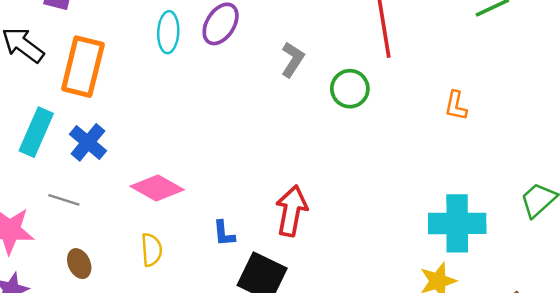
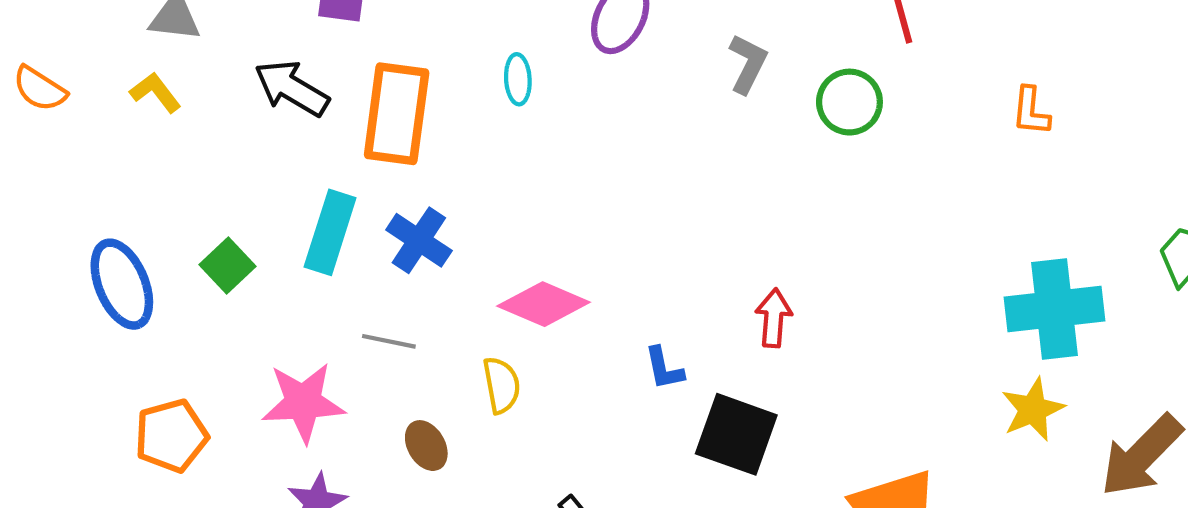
cyan ellipse: (168, 32) -> (518, 79), moved, size x0.7
red arrow: (291, 211) -> (774, 318), size x0.7
yellow semicircle: (151, 250) -> (501, 385), moved

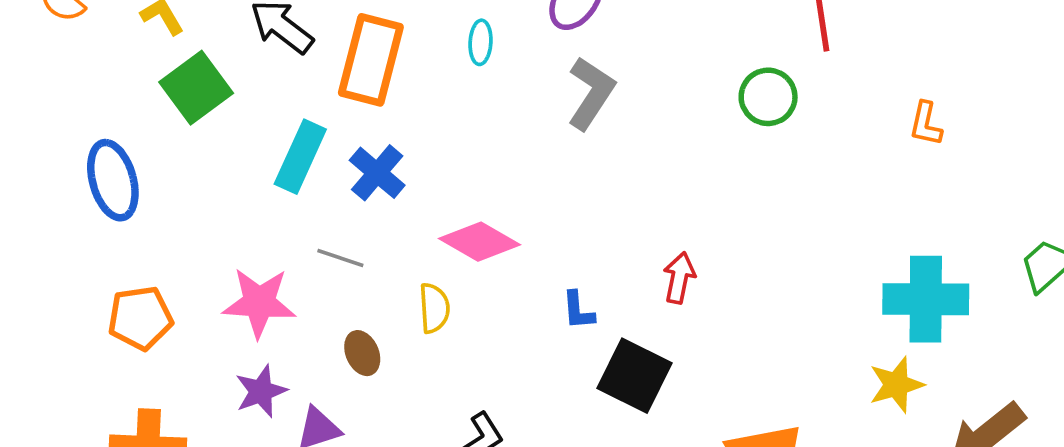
gray L-shape: (748, 64) -> (591, 93), moved, size x1.4
green square: (228, 265) -> (196, 88), moved, size x1.5

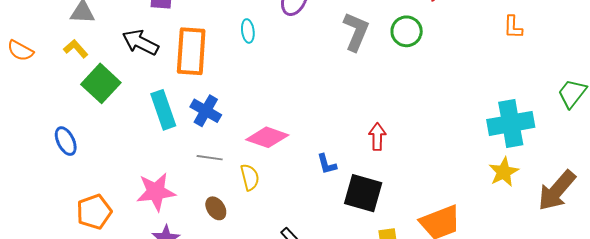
gray L-shape: (591, 93) -> (356, 32), moved
orange L-shape: (926, 124) -> (513, 27), moved
cyan rectangle: (300, 157) -> (163, 110), turned -33
blue ellipse: (113, 180) -> (66, 141), size x0.7
gray line: (340, 258) -> (210, 158), moved

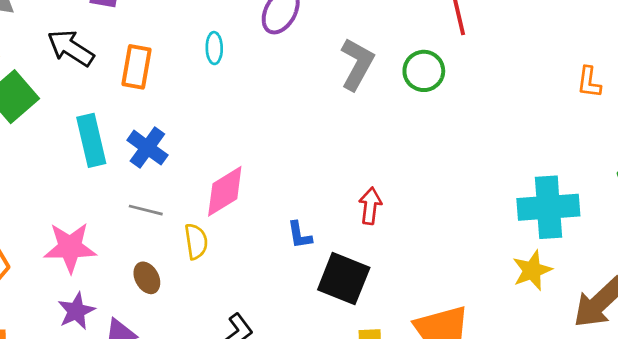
orange L-shape: (513, 27) -> (589, 82), moved
orange rectangle: (191, 51) -> (136, 67), size x0.7
pink diamond: (267, 137) -> (225, 191), turned -57

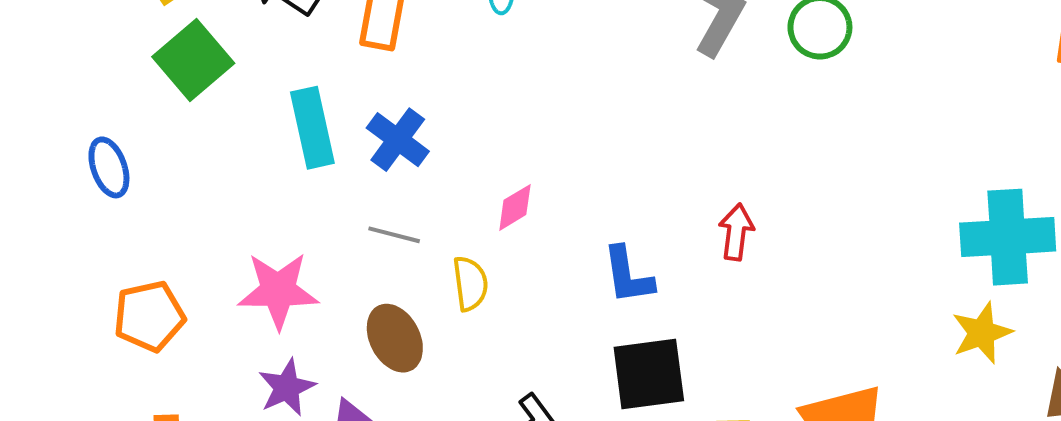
pink diamond: (225, 191) -> (515, 207), size x0.6
blue L-shape: (300, 235) -> (628, 275), size x1.4
brown ellipse: (147, 278) -> (395, 338), size x1.4
black square: (344, 279) -> (649, 374), moved, turned -30

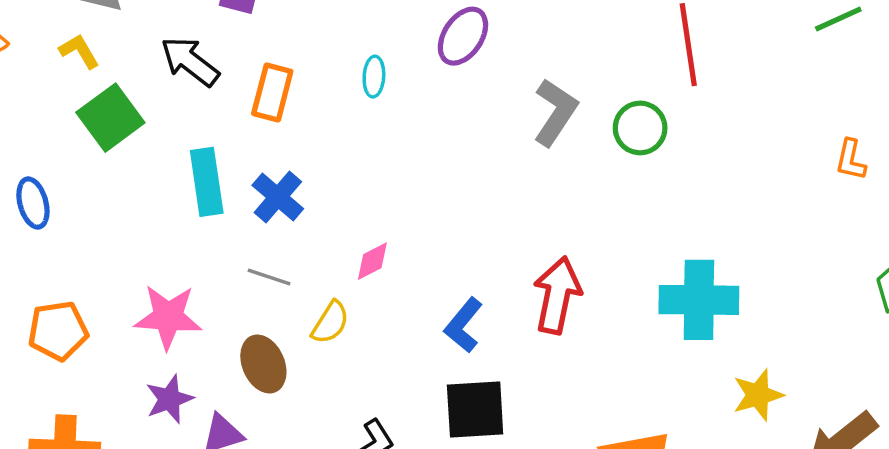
red arrow: (736, 232) -> (557, 295), size x1.6
cyan cross: (1008, 237) -> (699, 300), moved
blue L-shape: (628, 275) -> (464, 325), turned 44
yellow semicircle: (470, 283) -> (330, 323), turned 36

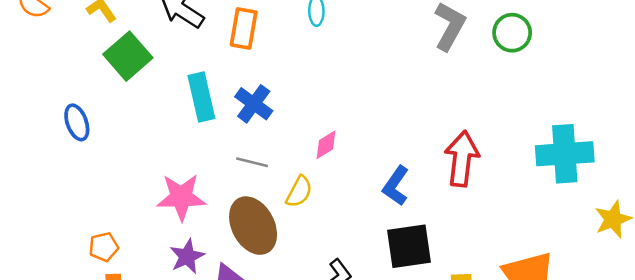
orange pentagon: (58, 331) -> (104, 247), moved, size x0.7
brown ellipse: (263, 364) -> (253, 226), size x1.4

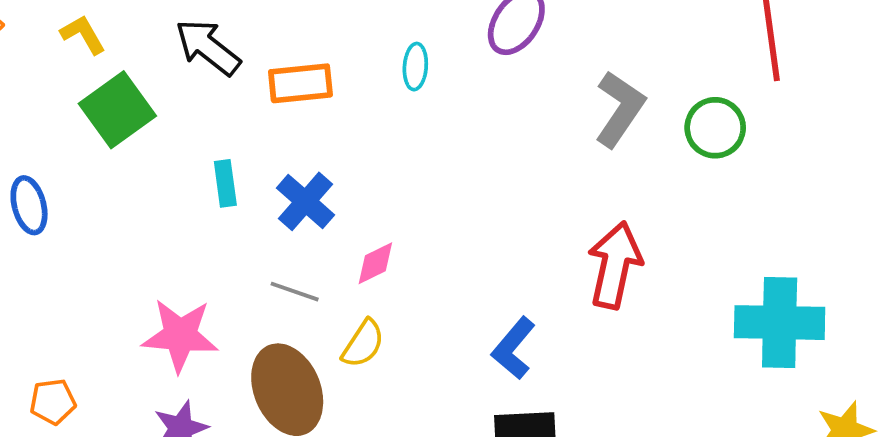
orange rectangle: (244, 28) -> (300, 83), turned 69
cyan rectangle: (201, 97) -> (225, 183), size x0.6
pink diamond: (326, 145) -> (375, 263), moved
red arrow: (462, 159) -> (615, 265), moved

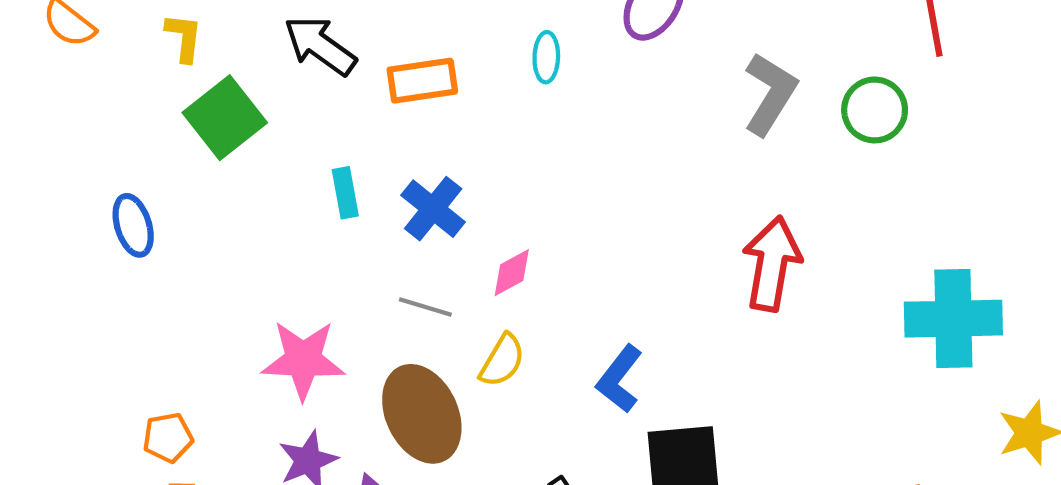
yellow L-shape: (83, 34) -> (184, 37), turned 39
blue L-shape: (514, 348) -> (619, 379), moved

